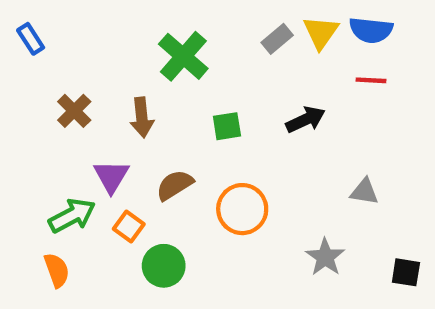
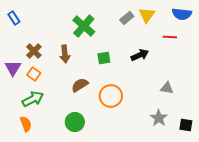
blue semicircle: (371, 30) -> (182, 14), moved
purple triangle: (111, 176) -> (13, 68), moved
orange square: (129, 227) -> (34, 74), moved
gray star: (325, 257) -> (159, 118), moved

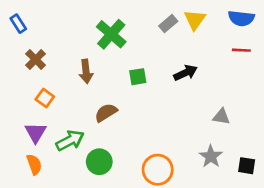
red line: (170, 37) -> (241, 50), moved
brown cross: (34, 51) -> (36, 59), moved
purple triangle: (13, 68) -> (36, 133), moved
orange circle: (111, 96) -> (158, 170), moved
green arrow: (33, 99) -> (70, 140), moved

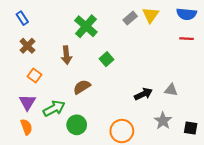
blue rectangle: (18, 24) -> (22, 18), moved
black arrow: (186, 73) -> (143, 94), moved
green square: (138, 77) -> (106, 59), turned -32

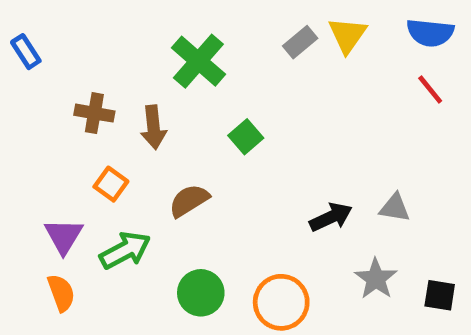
blue rectangle: (22, 18) -> (26, 52), moved
red line: (187, 39) -> (430, 89), turned 48
brown cross: (27, 46) -> (94, 113), moved, turned -35
orange square: (35, 76) -> (111, 184), moved
green circle: (77, 125) -> (201, 293), moved

